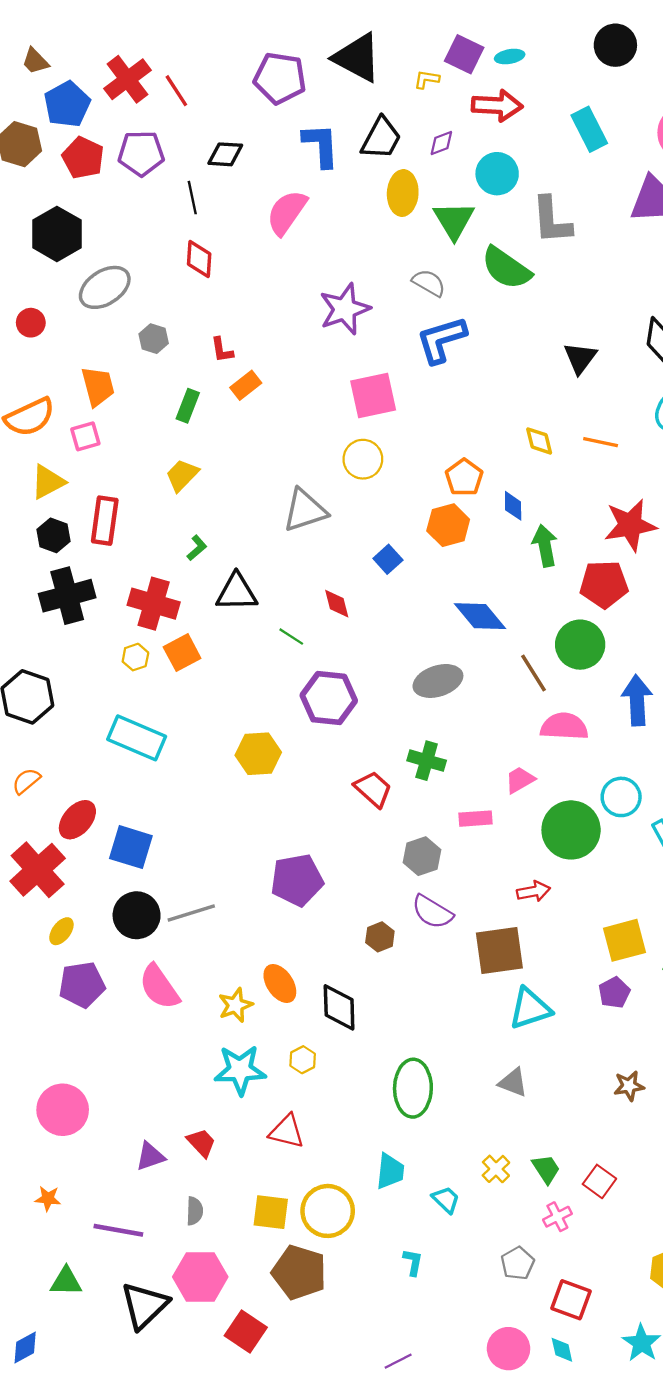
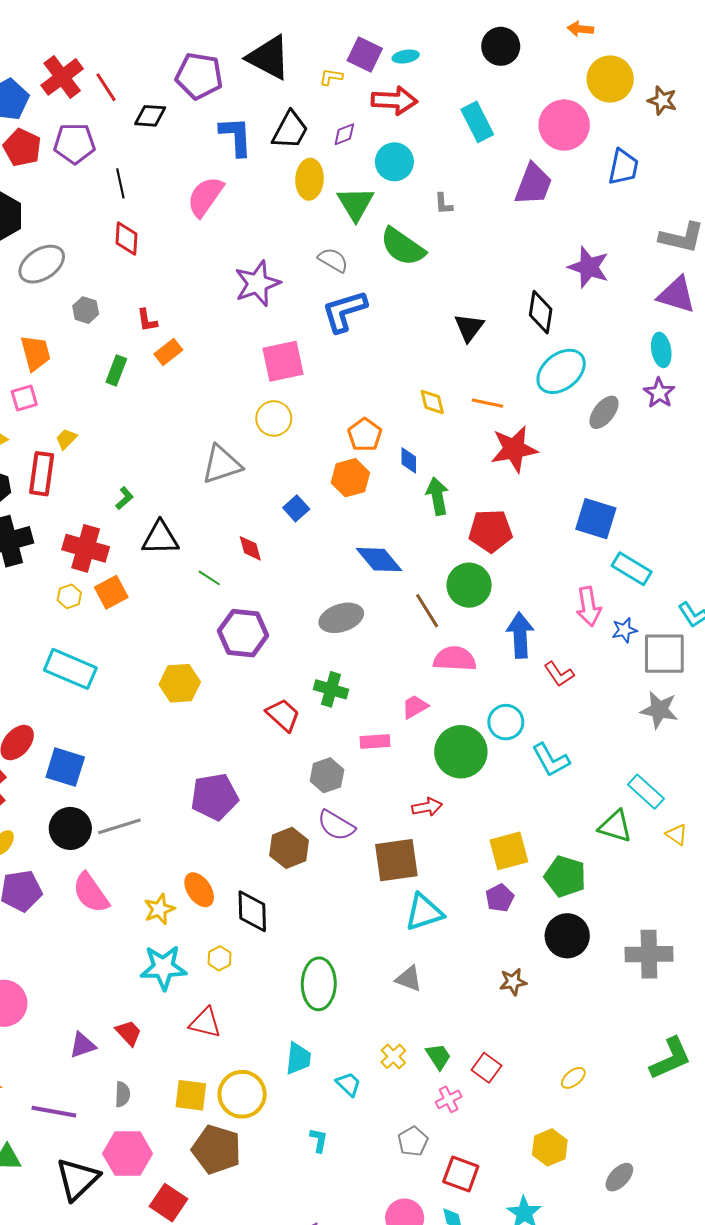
black diamond: (225, 154) -> (150, 116), moved
gray L-shape: (552, 220) -> (443, 204), size x0.5
yellow trapezoid: (182, 475) -> (66, 439), moved, size x0.7
red star: (630, 525) -> (514, 449), moved
brown hexagon: (380, 937) -> (289, 848), size x1.5

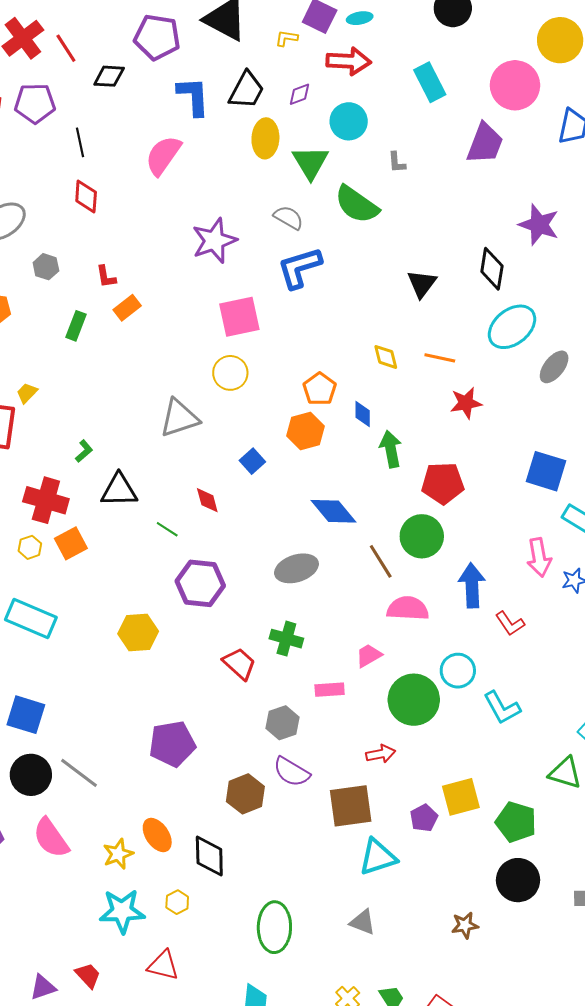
red star: (514, 449) -> (466, 403), size x0.7
gray line: (119, 826) -> (79, 773), turned 54
purple pentagon: (500, 898) -> (424, 818), moved

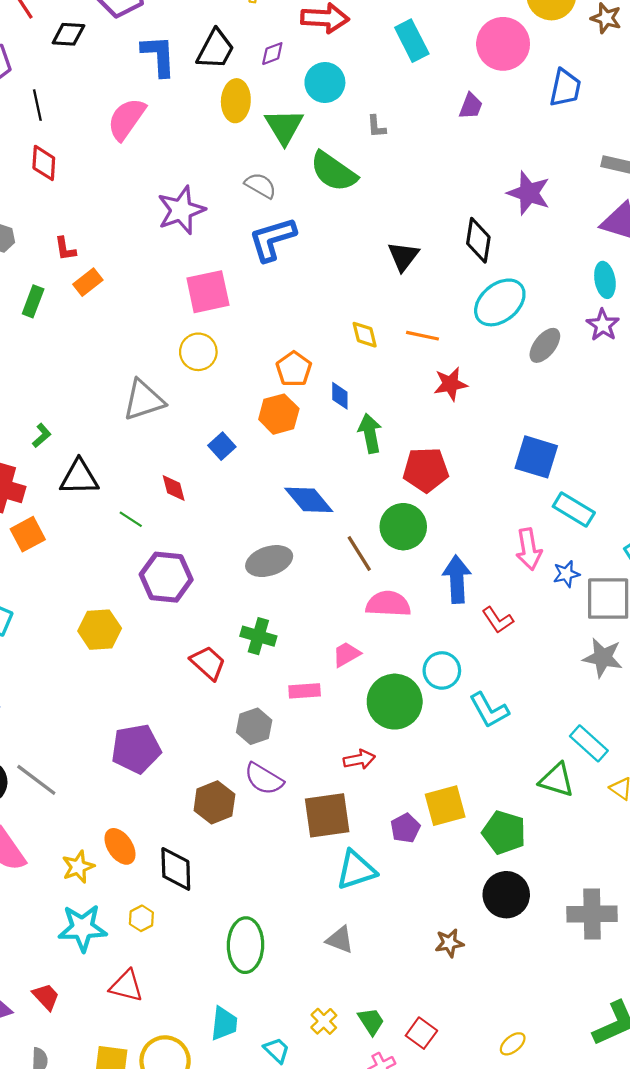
purple trapezoid: (485, 143) -> (471, 106), size x0.6

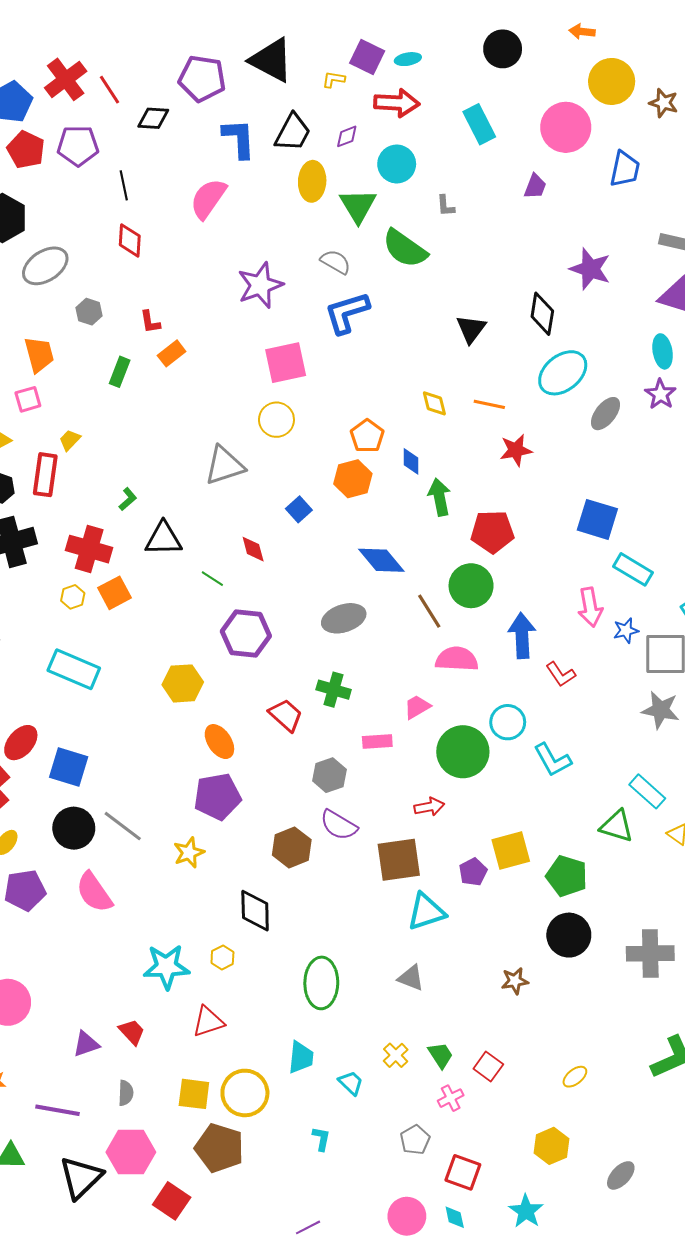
orange ellipse: (120, 846) -> (219, 742), moved
yellow star: (78, 867) -> (189, 853), moved
red triangle: (126, 986) -> (208, 1022), turned -32

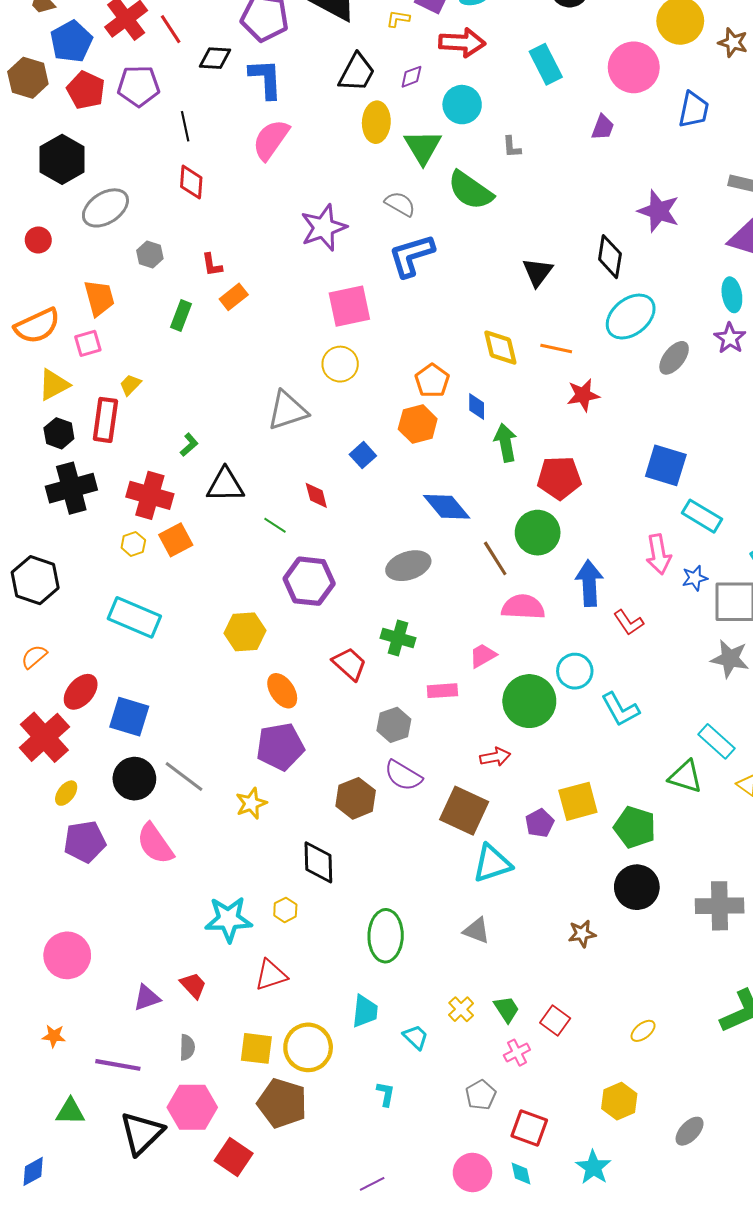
blue L-shape: (239, 139) -> (266, 79), moved
yellow diamond: (434, 403) -> (500, 348), size x1.4
brown square: (399, 860) -> (464, 811), turned 33

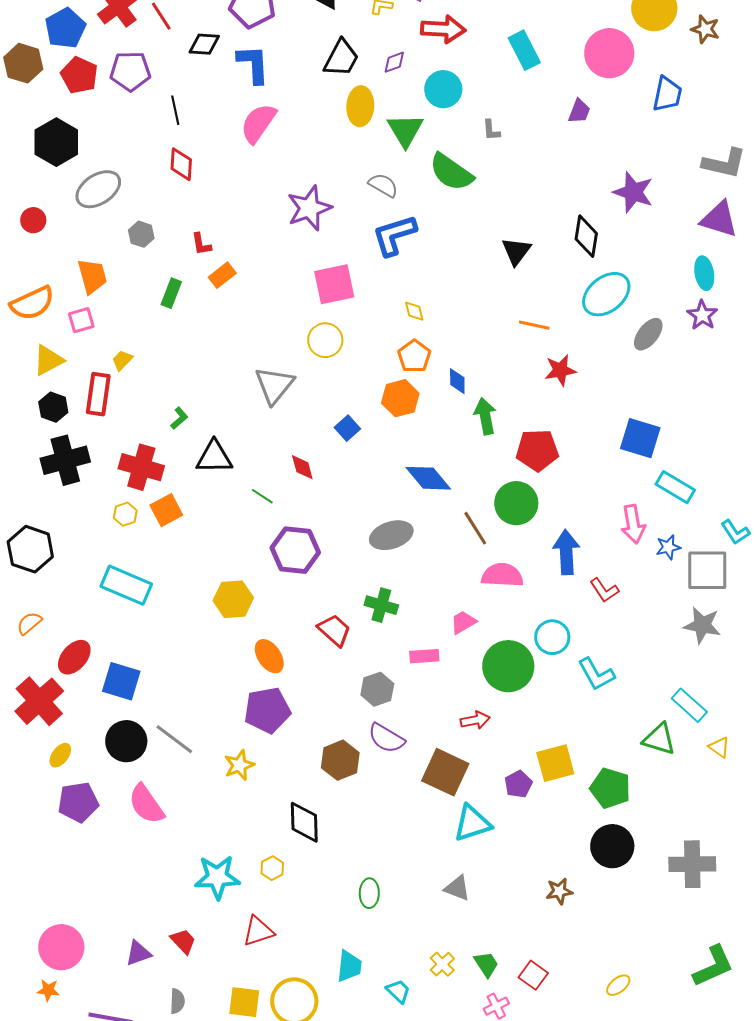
yellow diamond: (500, 348) -> (414, 311), moved, size x0.6
gray triangle: (287, 411) -> (274, 385), turned -33
green ellipse: (386, 936) -> (369, 893), size x0.6
pink circle: (67, 955) -> (61, 947), moved

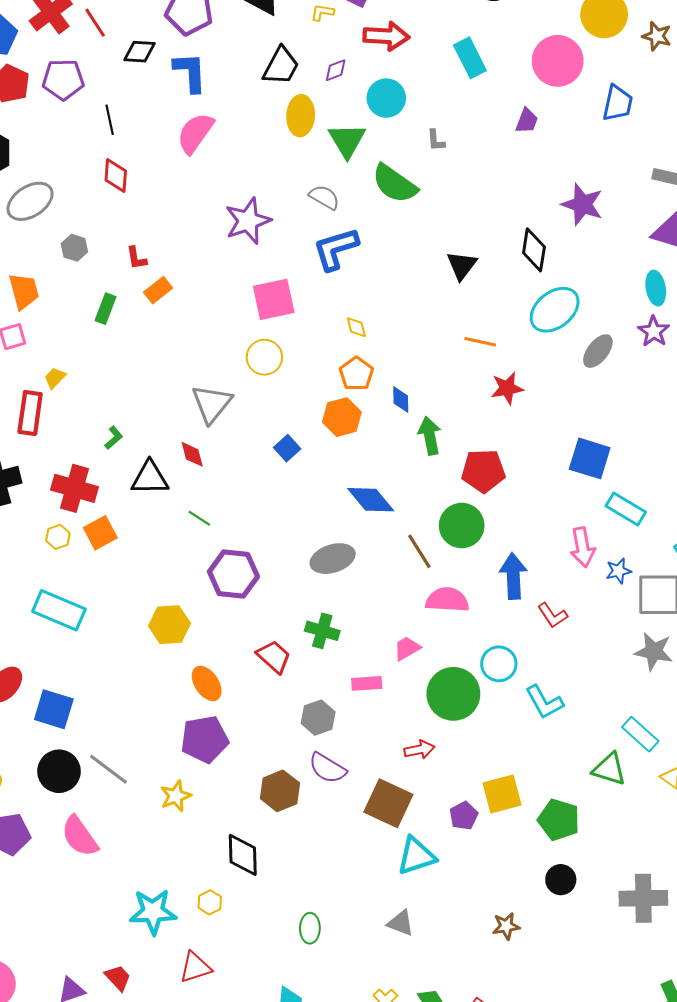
red diamond: (302, 467) -> (192, 454), moved
black circle: (612, 846) -> (561, 880), size x0.7

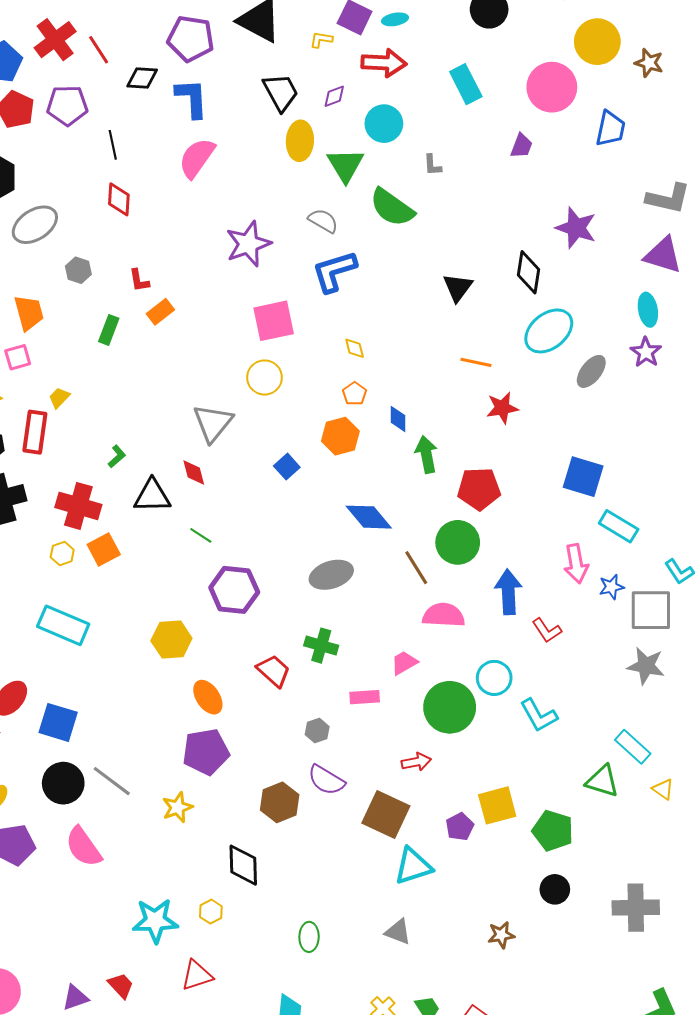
black trapezoid: (281, 66) -> (281, 92), turned -57
orange pentagon: (356, 374) -> (355, 394), size x0.7
gray hexagon: (318, 718) -> (317, 731), size x0.7

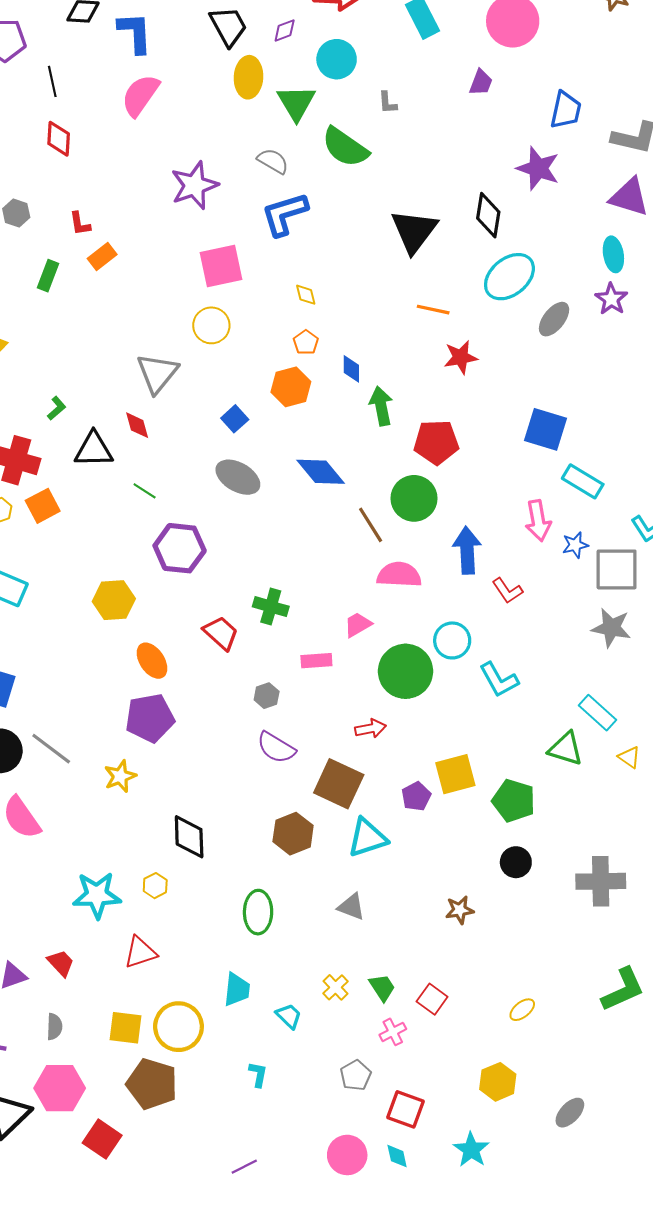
blue trapezoid: (610, 129) -> (566, 110), moved
black triangle: (458, 287) -> (414, 231), size x1.5
gray ellipse: (331, 575) -> (238, 477), moved, turned 48
brown hexagon: (280, 802) -> (293, 834), moved
green ellipse: (309, 937) -> (258, 912), size x1.4

